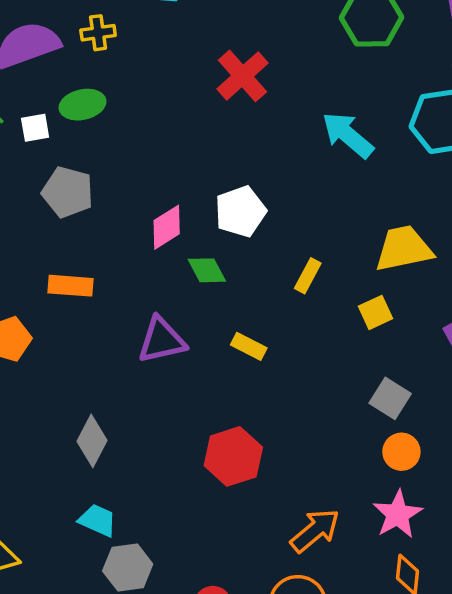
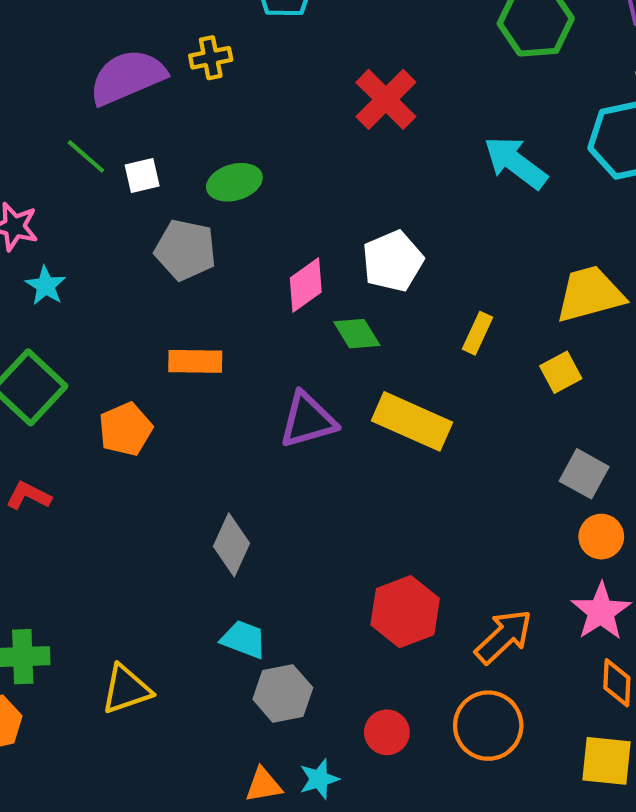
green ellipse: (82, 105) -> (234, 182), moved
yellow rectangle: (249, 346) -> (412, 421), size x1.8
red hexagon: (233, 456) -> (405, 612), moved

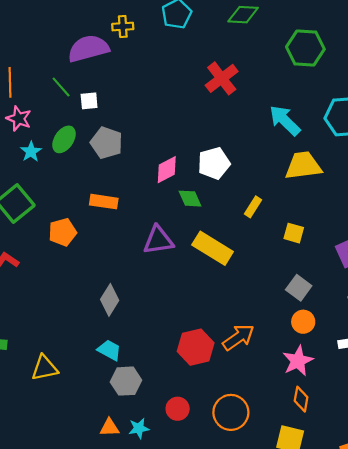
yellow cross: (211, 58) -> (123, 27), moved
green ellipse: (234, 182) -> (64, 139), moved, turned -48
yellow trapezoid: (590, 294) -> (303, 166), moved
yellow square: (561, 372) -> (294, 233), turned 36
orange arrow: (504, 637) -> (238, 337), moved

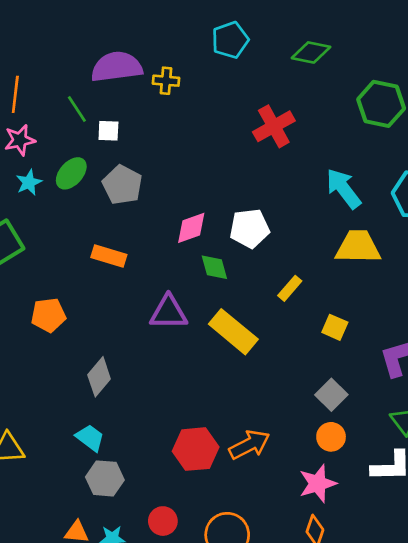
yellow cross: (123, 27) -> (166, 81), moved
pink star: (19, 119) -> (20, 140), turned 30
orange pentagon: (63, 232) -> (48, 315), moved

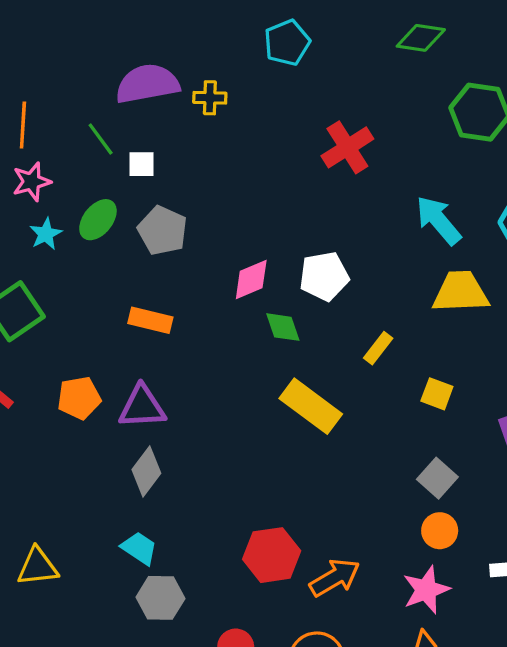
green diamond: (311, 52) -> (421, 38), moved
purple triangle: (169, 312) -> (142, 407), moved
orange arrow: (249, 445) -> (335, 578), moved

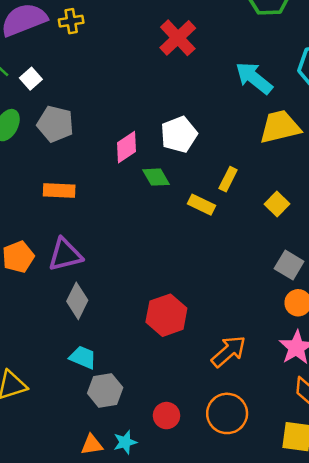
white square: (141, 164) -> (31, 79), turned -30
yellow square: (437, 394) -> (277, 204), turned 35
yellow rectangle: (311, 406) -> (201, 205), moved, size x0.6
red hexagon: (272, 555) -> (166, 315), moved

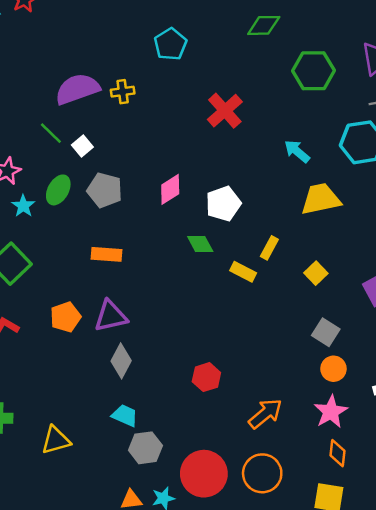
cyan arrow: (254, 78) -> (297, 151), size x0.7
pink diamond: (126, 147) -> (170, 189), moved
red hexagon: (166, 315) -> (206, 377), size x0.7
red circle: (167, 416) -> (204, 474), size x1.8

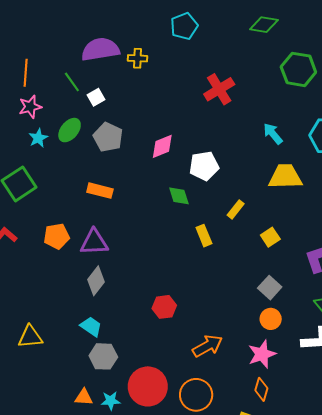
yellow rectangle: (243, 272) -> (204, 236), moved, turned 30

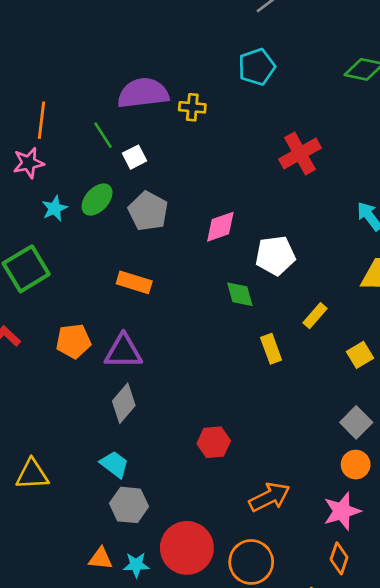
pink star: (30, 107) -> (29, 163), moved

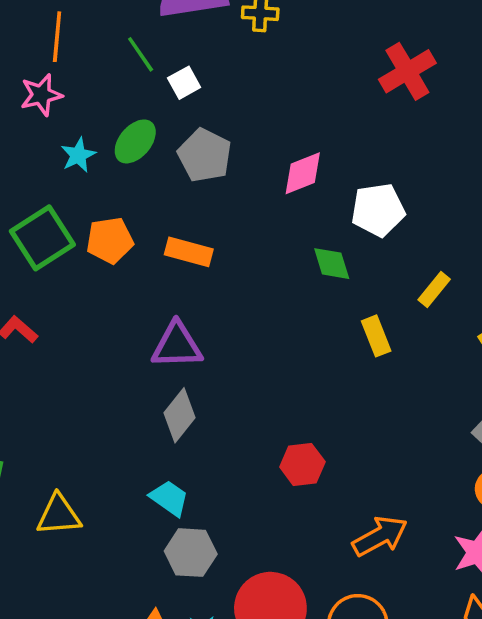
orange pentagon: (73, 341) -> (110, 240), moved

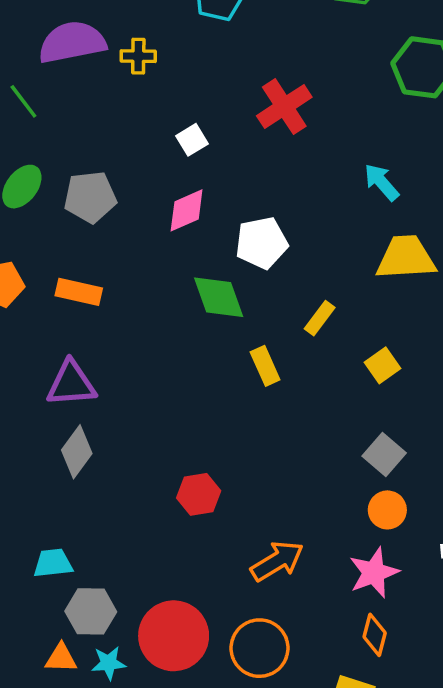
white square: (184, 83) -> (192, 140), moved
gray pentagon: (205, 155) -> (90, 197), turned -30
green diamond: (332, 264) -> (219, 297), size x1.4
cyan trapezoid: (169, 498) -> (53, 563), moved, turned -39
gray hexagon: (191, 553) -> (91, 611), moved

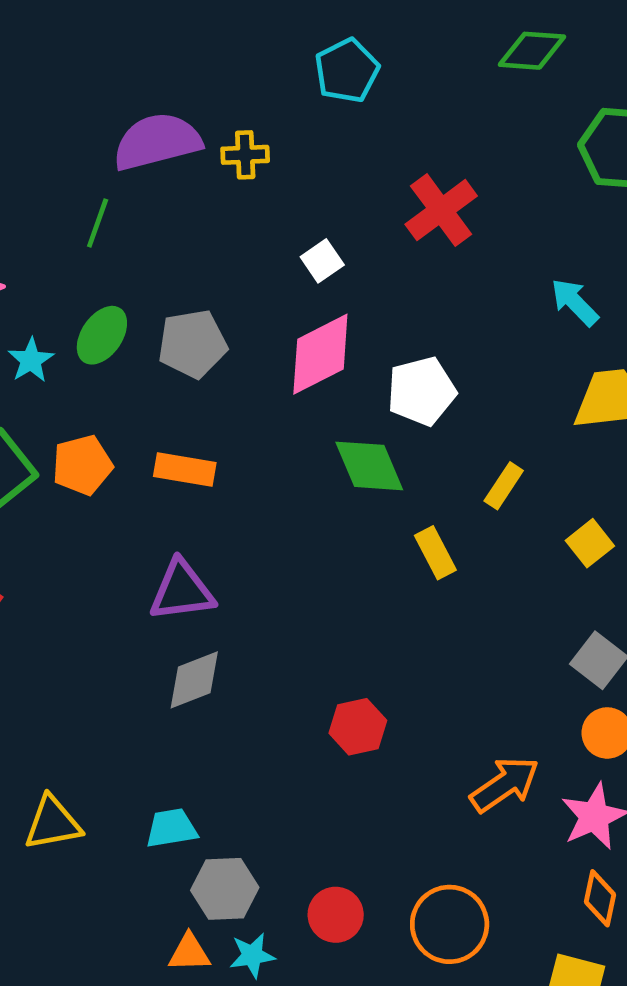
green line: (23, 101) -> (98, 223), turned 60
pink diamond: (187, 210) -> (320, 354), size x1.4
gray diamond: (77, 452) -> (194, 680), turned 36
orange arrow: (277, 561) -> (505, 784), moved
red circle: (174, 636) -> (336, 915), size x0.6

